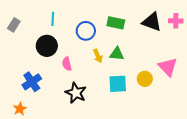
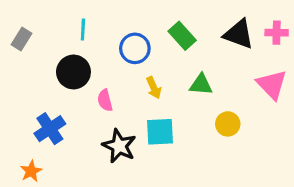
green rectangle: (116, 23) -> (182, 36), turned 36
green triangle: (117, 54) -> (201, 85), moved
pink triangle: (168, 67) -> (272, 85), moved
cyan square: (118, 84) -> (160, 132), moved

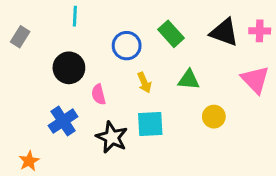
cyan line: (83, 29) -> (75, 16), moved
blue cross: (50, 129) -> (63, 121), moved

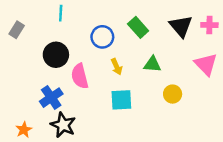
black triangle: (224, 32) -> (181, 26), turned 30
pink semicircle: (99, 94) -> (80, 76), size x1.5
black star: (112, 137) -> (63, 125), moved

